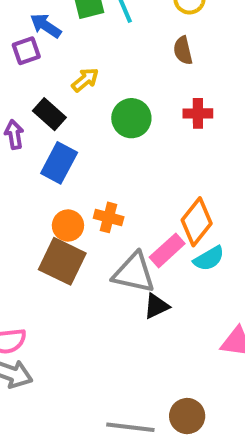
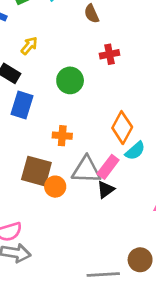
green circle: (131, 118) -> (70, 80), moved
orange circle: (68, 225) -> (55, 187), moved
pink rectangle: (167, 250) -> (108, 167), moved

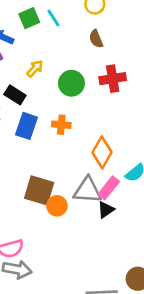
red cross: (110, 54) -> (113, 79), size x1.4
green circle: (70, 80) -> (71, 83), moved
orange diamond: (122, 128) -> (102, 152), moved
orange cross: (62, 136) -> (61, 125), moved

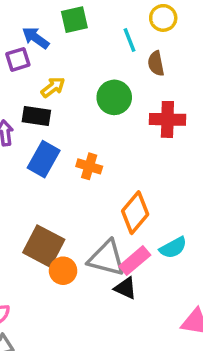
cyan line: (53, 18) -> (129, 40), moved
yellow arrow: (35, 69) -> (53, 87), moved
green circle: (71, 83) -> (114, 97), moved
black rectangle: (15, 95) -> (36, 116), turned -35
black triangle: (106, 210) -> (125, 288), turned 48

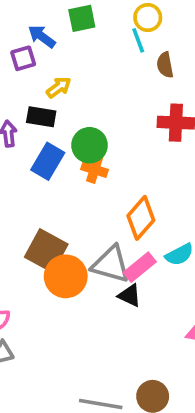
yellow circle: (163, 18) -> (148, 18), moved
green circle: (114, 97) -> (90, 145), moved
orange circle: (63, 271) -> (66, 276), size x1.5

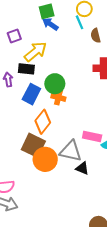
blue arrow: (42, 36) -> (50, 24), moved
yellow arrow: (59, 87) -> (35, 52), size x1.6
orange diamond: (141, 218) -> (43, 122), moved
pink rectangle: (140, 267) -> (92, 136), moved, turned 54

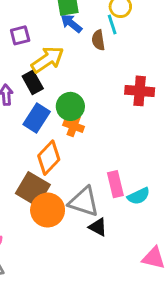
brown semicircle: (96, 36) -> (98, 40), moved
black rectangle: (26, 69) -> (33, 82), turned 49
pink rectangle: (92, 136) -> (115, 184), turned 60

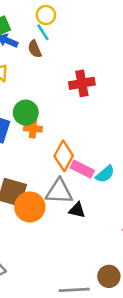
orange diamond: (49, 158) -> (64, 156), moved
pink rectangle: (115, 184) -> (82, 169), turned -35

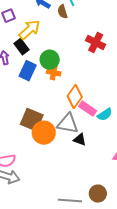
red cross: (82, 83) -> (96, 43), turned 30

